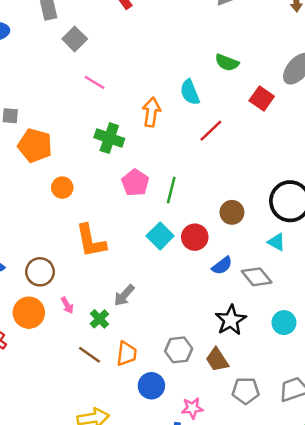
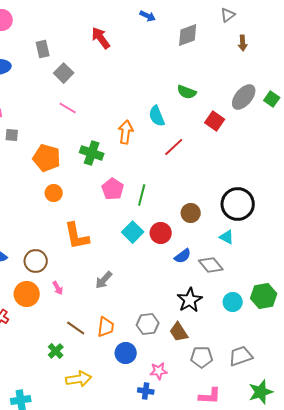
pink line: (94, 82) -> (68, 108), moved
orange pentagon: (35, 145) -> (47, 158), moved
green cross: (99, 319) -> (56, 351), moved

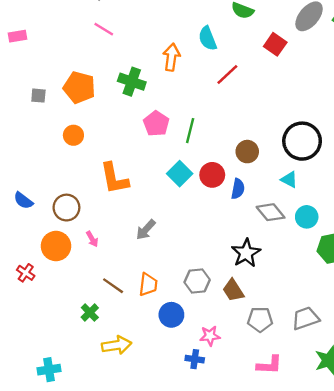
gray square: (12, 135) -> (38, 96), moved
orange circle: (54, 193) -> (73, 135), moved
blue semicircle: (183, 256) -> (238, 189), moved, turned -42
cyan circle: (233, 302) -> (307, 217), moved

